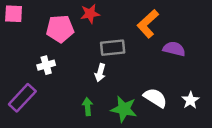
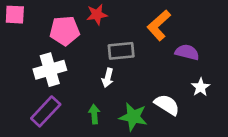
white cross: (46, 65) -> (50, 70), size x1.6
purple rectangle: (22, 98) -> (46, 111), moved
white star: (190, 100) -> (201, 87), moved

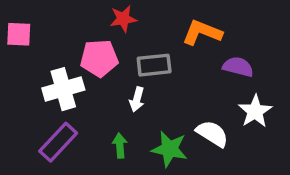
pink square: (15, 15) -> (19, 34), moved
orange L-shape: (159, 25) -> (202, 33), turned 64
pink pentagon: (65, 31) -> (99, 58), moved
white star: (201, 87) -> (255, 111), size x1.4

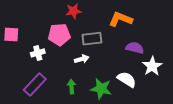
pink square: (19, 34) -> (11, 35), moved
purple semicircle: (238, 67) -> (135, 48), moved
white cross: (63, 89) -> (38, 53), size x0.6
white arrow: (137, 99) -> (82, 59), turned -120

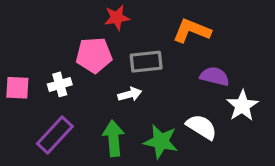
pink square: (11, 35) -> (17, 88), moved
green arrow: (71, 87) -> (114, 138), size x1.5

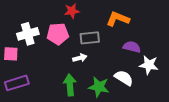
white cross: (60, 84) -> (28, 34), moved, size x1.5
white star: (242, 106) -> (149, 65), turned -30
purple rectangle: (55, 135) -> (17, 83), moved, turned 30

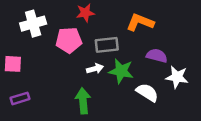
white cross: (28, 34) -> (33, 24), moved
purple rectangle: (17, 83) -> (20, 98), size x0.7
green star: (99, 87) -> (121, 71), moved

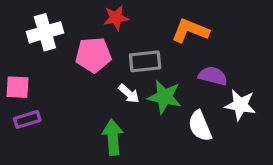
white arrow: (95, 69) -> (129, 94), turned 56
white semicircle: (147, 92) -> (200, 126), turned -145
purple rectangle: (20, 98) -> (27, 119), moved

